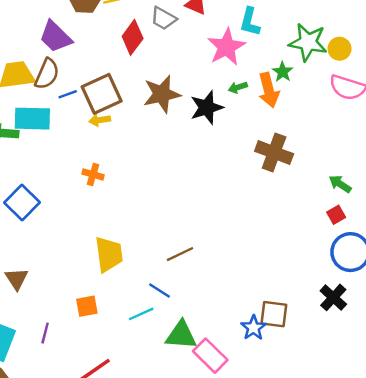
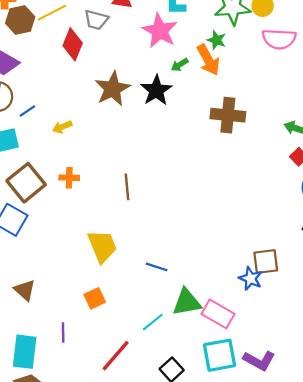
brown square: (102, 94) -> (26, 183), moved
brown line: (180, 254) -> (127, 187), moved, turned -55
cyan line: (141, 314) -> (153, 322), moved

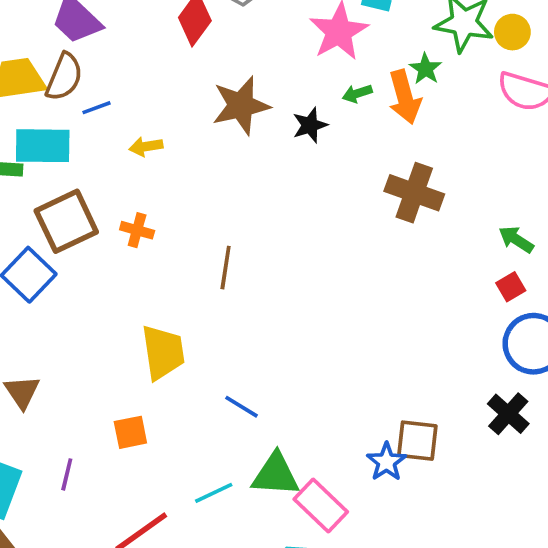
black star: (156, 90) -> (310, 125), size x0.7

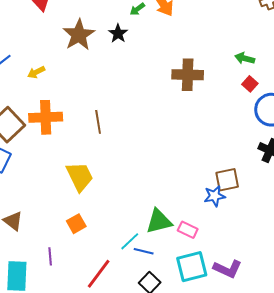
brown cross: (414, 193) -> (188, 75), moved
orange cross: (137, 230) -> (46, 117), size x1.8
blue line: (241, 407) -> (144, 251), moved
blue star: (386, 462) -> (215, 196), turned -30
pink rectangle: (321, 505) -> (188, 230), size x0.7

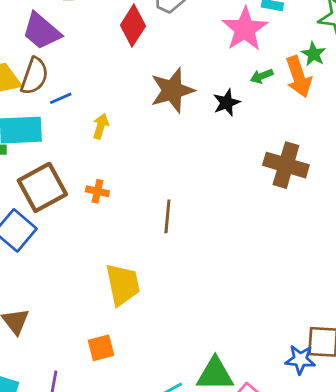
yellow arrow: (36, 72) -> (101, 126), turned 120
brown cross: (188, 75) -> (286, 165), moved
orange cross: (46, 117) -> (97, 191), size x0.5

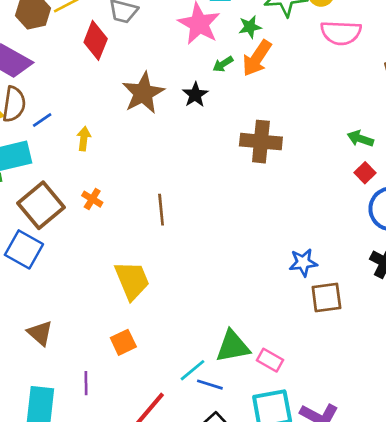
green star: (313, 54) -> (250, 27), moved, turned -30
orange arrow: (299, 77) -> (257, 58), turned 63
orange cross: (97, 191) -> (92, 199), turned 30
blue star: (300, 360) -> (303, 262), moved

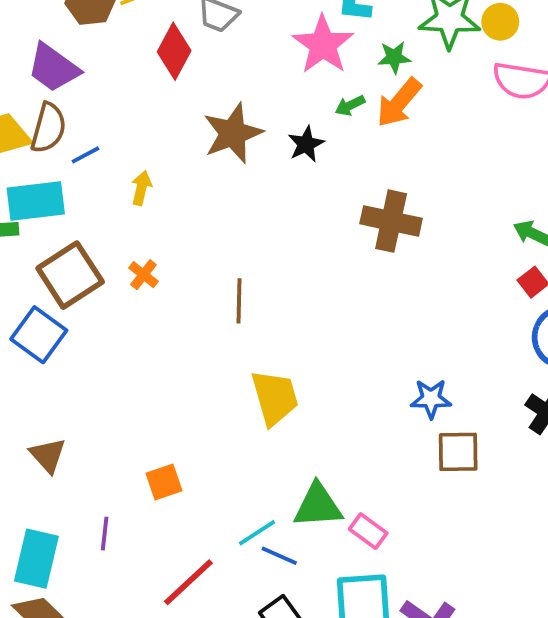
yellow trapezoid: (132, 280) -> (275, 398), moved

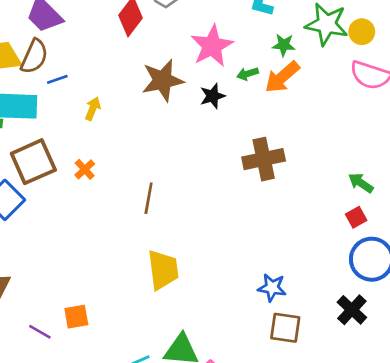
pink star: (323, 45) -> (212, 46), moved
brown cross: (391, 221) -> (264, 159), turned -33
purple line: (105, 534) -> (40, 332), moved, turned -75

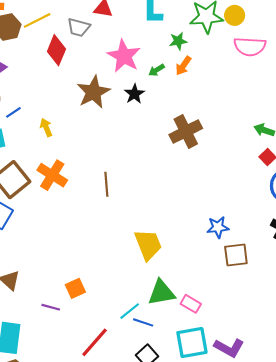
orange arrow: (282, 77) -> (183, 66), size x0.7
yellow arrow: (93, 109) -> (46, 128), turned -30
orange cross: (85, 169) -> (52, 175), size x1.8
yellow trapezoid: (163, 270) -> (148, 245), moved

